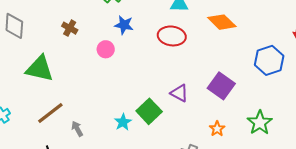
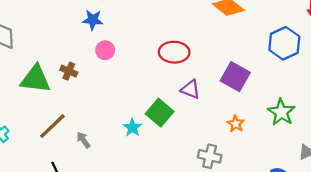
blue star: (124, 25) -> (93, 20), moved
brown cross: (70, 28) -> (69, 71), moved
red ellipse: (172, 36) -> (174, 52), moved

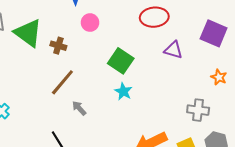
green triangle: (35, 79) -> (28, 33), moved, turned 36
green square: (160, 113) -> (121, 61), moved
brown line: (52, 126) -> (62, 82), moved

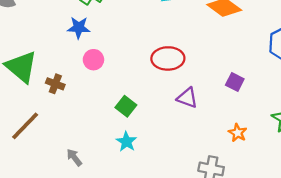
purple square: (214, 33) -> (235, 82), size x0.6
green square: (121, 61) -> (126, 106), size x0.7
brown line: (62, 82) -> (25, 126), moved

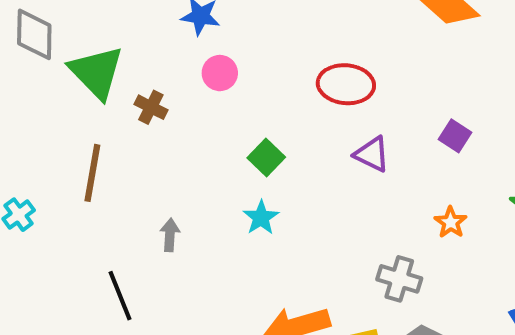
brown line: (25, 126) -> (92, 173), turned -40
gray arrow: (74, 157) -> (170, 235), turned 36

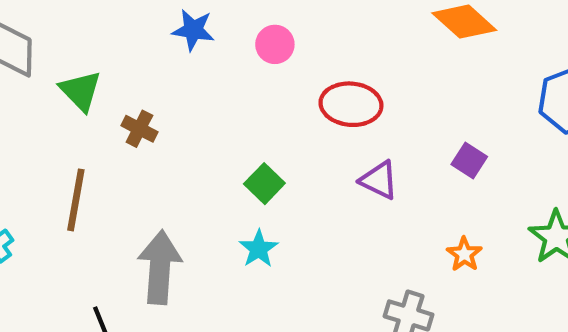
green triangle: (96, 72) -> (80, 91), size x0.7
pink circle: (220, 73) -> (275, 44), moved
gray arrow: (170, 235) -> (160, 267), size x2.0

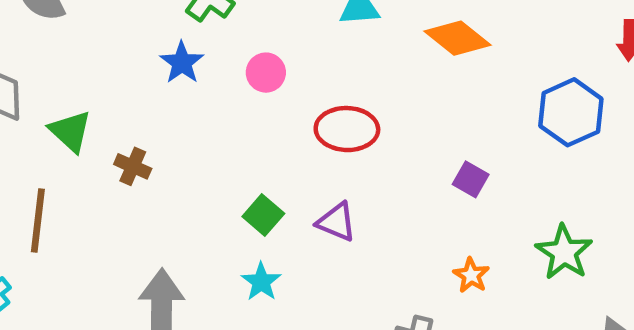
blue star: (193, 30) -> (182, 63), turned 30
purple triangle: (379, 180) -> (336, 222), moved
brown line: (76, 200) -> (38, 220), moved

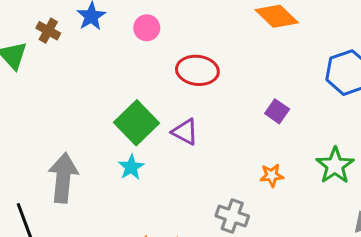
brown cross: (133, 166) -> (48, 31), moved
green square: (263, 215) -> (137, 123), size x1.6
orange star: (471, 275) -> (272, 175), turned 30

